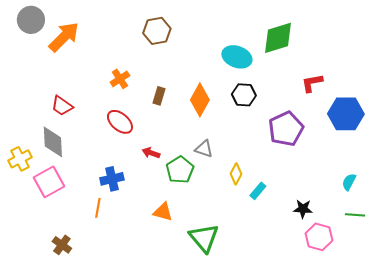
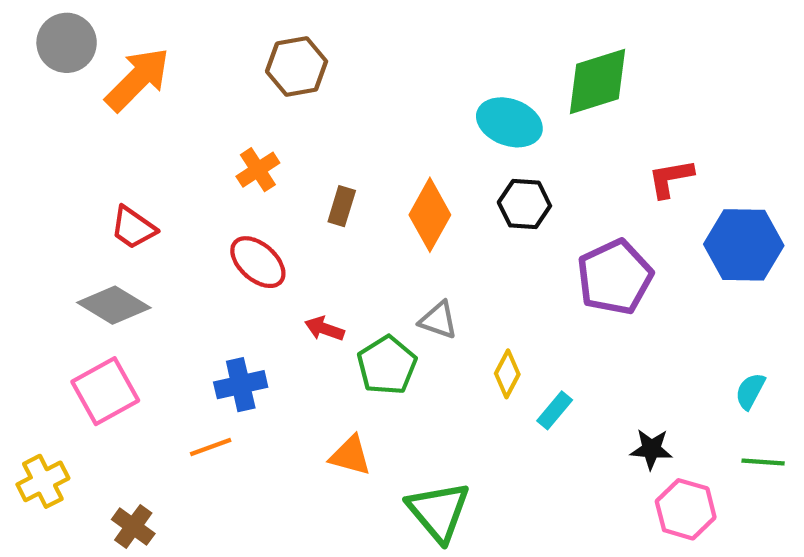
brown hexagon: (157, 31) -> (297, 66), moved
gray diamond: (53, 142) -> (114, 305), turned -56
yellow cross: (20, 159) -> (43, 481), moved
orange line: (98, 208) -> (211, 447), turned 60

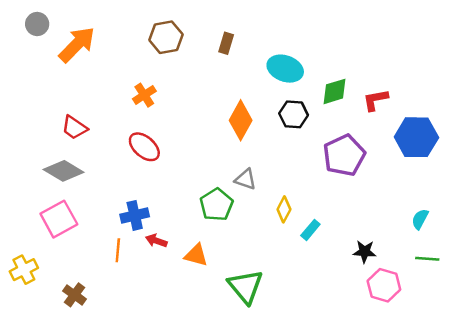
gray circle: (67, 43) -> (37, 24), size x0.7
green diamond: (598, 82) -> (335, 91), moved, size x0.7
brown rectangle: (342, 206) -> (226, 43), moved
red arrow: (325, 329) -> (156, 241), moved
orange line: (211, 447) -> (118, 250), turned -65

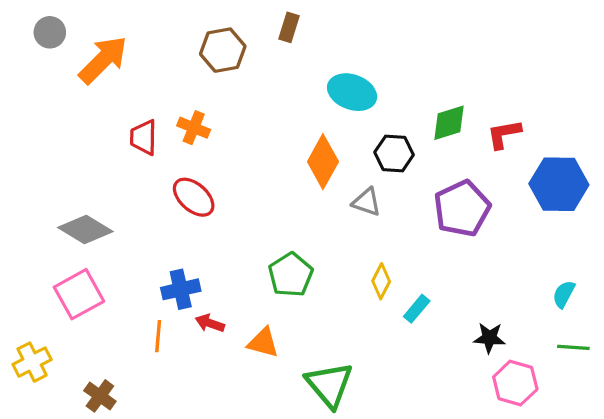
brown rectangle: (226, 43) -> (289, 27), moved
cyan ellipse: (285, 69) -> (352, 92), moved
orange cross: (144, 95) -> (194, 128), turned -35
red trapezoid: (74, 128) -> (144, 137), moved, turned 56
gray triangle: (245, 179) -> (367, 202), moved

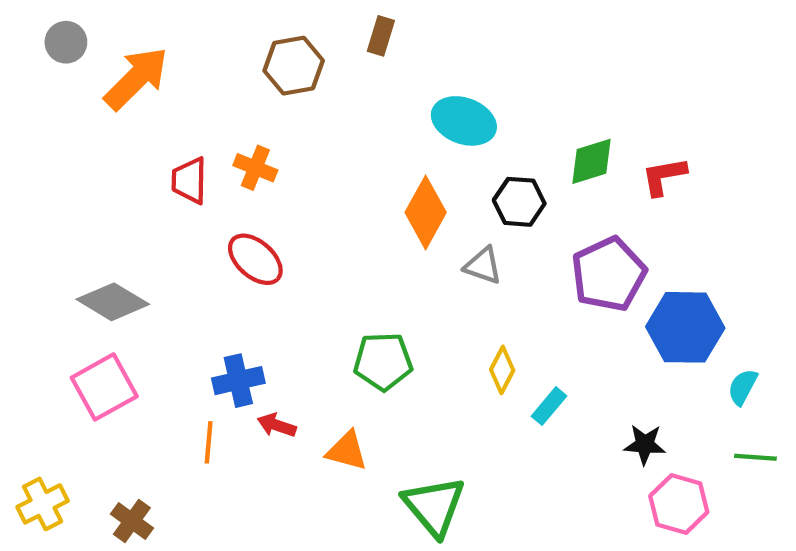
blue hexagon: (559, 184) -> (685, 327), moved
green pentagon: (291, 275) -> (383, 361), turned 30
yellow cross: (32, 362) -> (43, 504), moved

